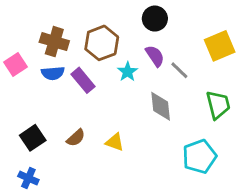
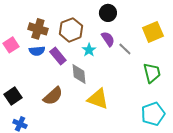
gray diamond: (161, 106) -> (79, 74), moved
black square: (33, 138) -> (13, 96), moved
brown semicircle: (76, 138) -> (53, 96), size x1.5
yellow triangle: (115, 142) -> (98, 99), moved, size x1.6
cyan pentagon: (199, 156) -> (153, 114), moved

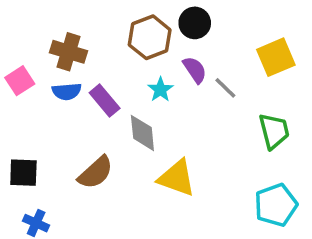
brown hexagon: (71, 30) -> (150, 37), moved
black square: (13, 96) -> (23, 173), turned 36

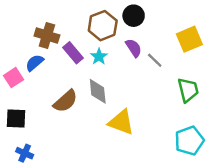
pink square: (20, 81) -> (13, 78), moved
cyan star: (160, 90) -> (99, 57), moved
blue semicircle: (67, 91) -> (35, 63), moved, turned 144
purple rectangle: (105, 100) -> (73, 53), moved
brown semicircle: (96, 173) -> (65, 101), moved

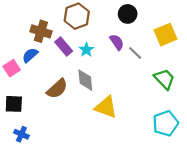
black circle: (134, 16) -> (128, 14), moved
brown hexagon: (103, 26) -> (77, 16), moved
green trapezoid: (188, 90) -> (164, 79), turned -30

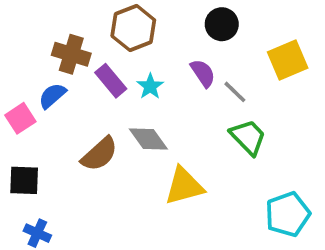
green trapezoid: (164, 79) -> (248, 137), moved
gray diamond: (85, 80) -> (148, 139), turned -30
yellow triangle: (106, 107) -> (184, 186), turned -35

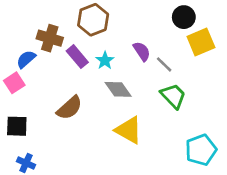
black circle: (222, 24) -> (184, 17), moved
blue semicircle: (52, 96) -> (26, 59), moved
gray diamond: (148, 139) -> (118, 89), moved
yellow triangle: (184, 186) -> (129, 130), turned 44

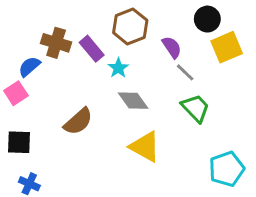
brown hexagon: (93, 20) -> (130, 26), moved
purple semicircle: (142, 51) -> (172, 47), moved
purple rectangle: (77, 57) -> (92, 49), moved

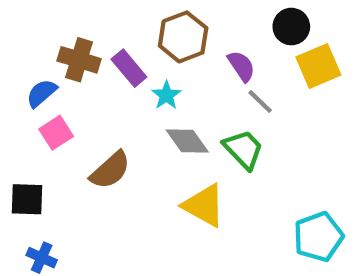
pink square: (16, 93) -> (56, 133), moved
green trapezoid: (195, 108) -> (243, 149), moved

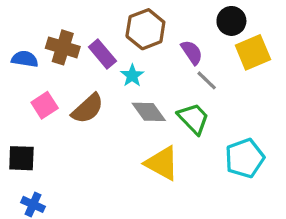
blue semicircle: (42, 93) -> (25, 59), moved, turned 50
brown semicircle: (110, 170) -> (88, 109), moved
cyan pentagon: (318, 237) -> (245, 158), moved

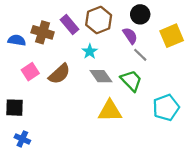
black circle: (231, 21) -> (140, 14), moved
purple rectangle: (102, 54) -> (69, 24), moved
yellow triangle: (162, 163) -> (110, 111), turned -30

